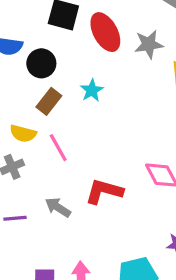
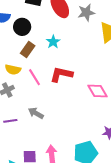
red L-shape: (104, 191) -> (61, 74), moved

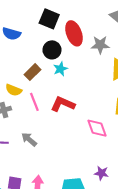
black circle: (22, 27) -> (52, 50), moved

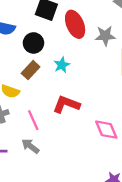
black circle: (52, 50) -> (33, 43), moved
pink line: (34, 102) -> (33, 120), moved

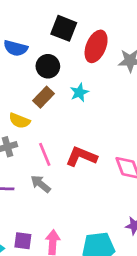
red ellipse: (75, 24) -> (96, 46), turned 44
red L-shape: (66, 104) -> (81, 157), moved

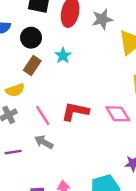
yellow semicircle: (19, 121) -> (15, 90), turned -30

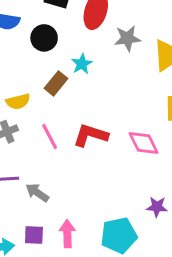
gray star: (102, 19) -> (127, 38), moved
brown rectangle: (32, 65) -> (56, 83), moved
gray arrow: (44, 142) -> (37, 193), moved

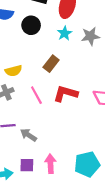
gray star: (127, 38) -> (90, 36), moved
cyan star: (82, 64) -> (65, 33), moved
brown rectangle: (56, 83) -> (51, 64), moved

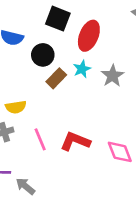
gray star: (90, 36) -> (113, 76), turned -30
brown rectangle: (51, 64) -> (56, 78), moved

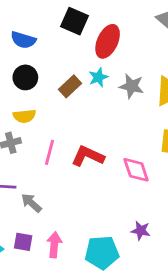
black circle: (43, 55) -> (25, 77), moved
gray star: (113, 76) -> (132, 86), turned -30
pink line: (40, 139) -> (50, 152), turned 35

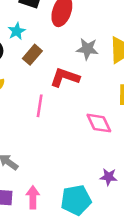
cyan star: (98, 77) -> (17, 31), moved
pink line: (50, 152) -> (40, 106), moved
red L-shape: (88, 156) -> (65, 77), moved

